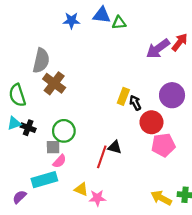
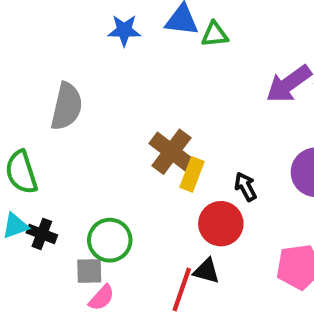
brown cross: (54, 83) -> (171, 152), moved
yellow rectangle: (123, 96) -> (192, 174), moved
red circle: (151, 122) -> (221, 224), moved

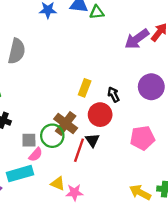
brown cross: (171, 152) -> (66, 123), moved
green circle: (110, 240) -> (52, 136), moved
black triangle: (206, 271) -> (92, 140), turned 40

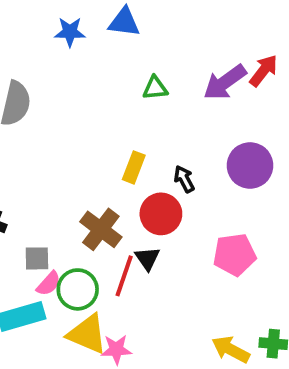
green triangle: (97, 12) -> (155, 88), moved
green circle: (52, 136) -> (78, 289), moved
yellow triangle: (58, 184) -> (87, 334), size x1.6

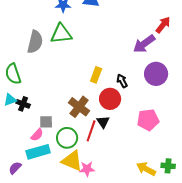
purple arrow: (225, 82) -> (144, 44), moved
green triangle: (155, 88) -> (61, 34), moved, size x1.6
pink semicircle: (49, 284) -> (37, 135), moved

